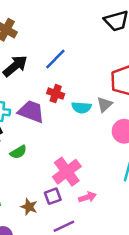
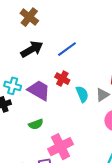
cyan semicircle: (81, 108) -> (82, 94), turned -126
green semicircle: (18, 152) -> (36, 124), moved

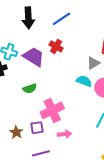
black arrow: (32, 49) -> (28, 18), turned 115
cyan semicircle: (82, 94) -> (84, 81), moved, turned -49

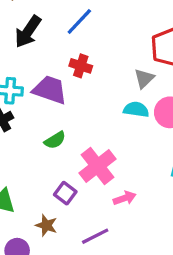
black arrow: (28, 18) -> (28, 32), turned 50
purple square: (37, 128) -> (65, 193), moved, turned -32
brown star: (16, 132) -> (46, 225), moved

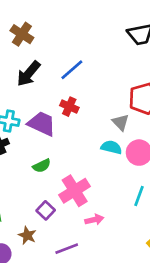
gray triangle: (144, 78) -> (121, 122), turned -36

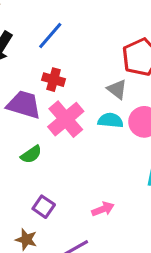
pink cross: (75, 191) -> (66, 119), moved

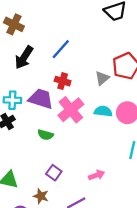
gray triangle: (117, 89) -> (102, 78), moved, turned 42
green semicircle: (31, 154) -> (45, 135), turned 49

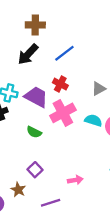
brown cross: (14, 24) -> (35, 25), moved, turned -36

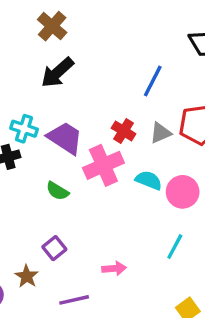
brown cross: (35, 25) -> (52, 26), moved, turned 36
blue line: (64, 53) -> (153, 81), moved, turned -30
red cross: (60, 84) -> (124, 131), moved

